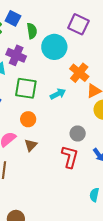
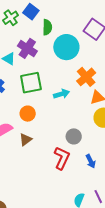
green square: (26, 88) -> (31, 83), turned -30

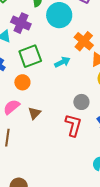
orange circle: (28, 114) -> (22, 82), moved

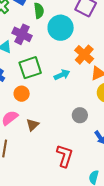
red L-shape: (73, 125) -> (65, 156), moved

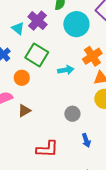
green square: (30, 68) -> (37, 55), turned 35
red L-shape: (65, 156) -> (47, 149), turned 60

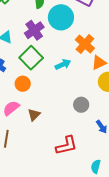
purple cross: (38, 21) -> (34, 30), moved, turned 30
green square: (37, 55) -> (31, 58), turned 30

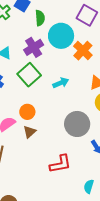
orange cross: (85, 44) -> (83, 51), moved
orange circle: (23, 84) -> (27, 112), moved
gray circle: (81, 105) -> (77, 124), size x1.6

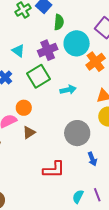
orange circle: (27, 112) -> (24, 108), moved

